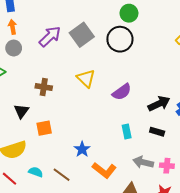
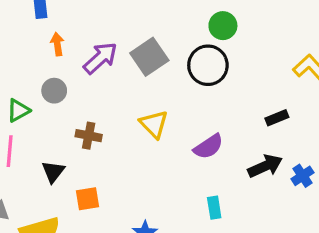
orange arrow: (13, 27) -> (57, 44), moved
gray circle: (14, 48) -> (54, 91), moved
black rectangle: (157, 132) -> (277, 118), moved, turned -40

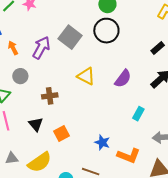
cyan rectangle: (214, 208) -> (138, 114), turned 56

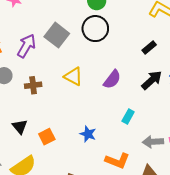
brown cross: (50, 96) -> (33, 85), moved
blue star: (102, 142) -> (88, 134), moved

